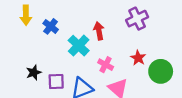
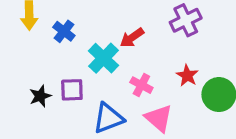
red arrow: (99, 31) -> (132, 38), turned -114
purple square: (56, 81) -> (72, 90), moved

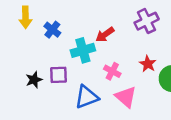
cyan cross: (103, 58) -> (83, 50), turned 30

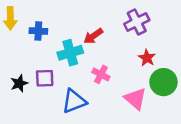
blue cross: (52, 30) -> (38, 31), turned -35
red star: (148, 64) -> (147, 58), moved
pink triangle: (126, 97) -> (135, 99), moved

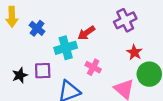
blue cross: (38, 31) -> (37, 28), turned 35

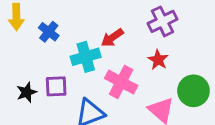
red star: (134, 52) -> (158, 60), moved
pink cross: (93, 67) -> (121, 82), size x1.5

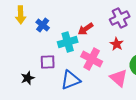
black star: (27, 92) -> (28, 78), moved

